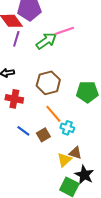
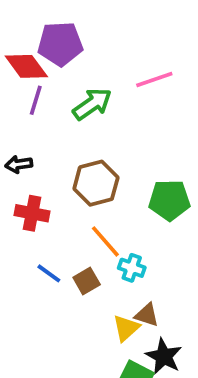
pink line: (64, 31) -> (154, 80), moved

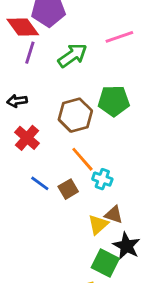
green pentagon: (169, 200) -> (114, 101), moved
red cross: (32, 213) -> (27, 138), turned 30

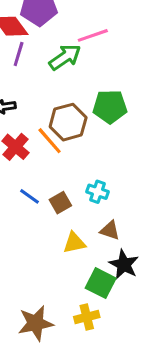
pink line: (119, 37) -> (93, 35), moved
orange line: (82, 159) -> (50, 141), moved
yellow triangle: (98, 225) -> (74, 243), moved, turned 30

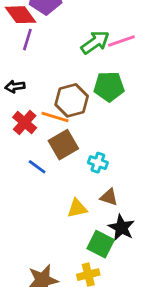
pink line: (93, 35) -> (121, 41), moved
green arrow: (65, 57) -> (95, 42), moved
orange line: (50, 141) -> (55, 117), turned -32
brown square: (60, 203) -> (63, 145), moved, size x1.5

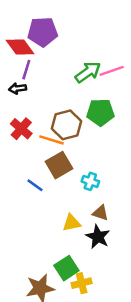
black arrow: (15, 87) -> (17, 88), moved
red cross: (25, 123) -> (21, 129), moved
black star: (121, 228) -> (98, 237), moved
green square: (101, 244) -> (66, 268), moved, turned 30

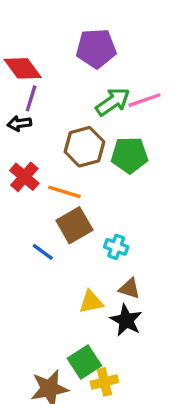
purple pentagon: (43, 32) -> (96, 48), moved
brown hexagon: (66, 125) -> (84, 147), moved

